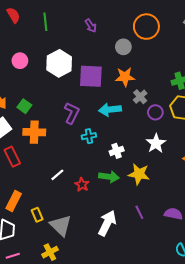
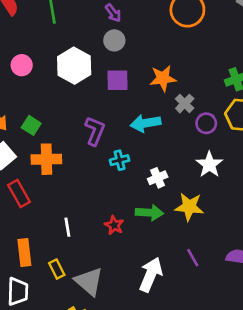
gray circle: (123, 47) -> (114, 40), moved
purple square: (91, 76) -> (117, 80), size x0.7
white line: (57, 175) -> (67, 227), moved, turned -56
orange rectangle: (14, 201) -> (24, 253), turned -30

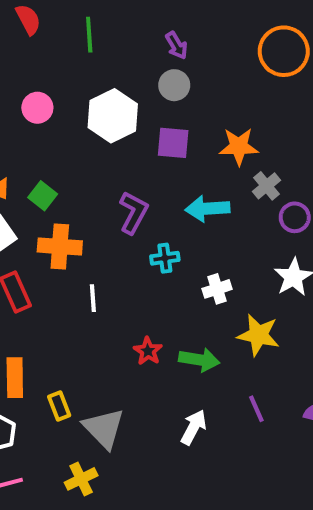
green arrow: (149, 213) -> (199, 360), moved
white line: (67, 227) -> (93, 298), moved
white arrow: (151, 275) -> (194, 427), size x0.7

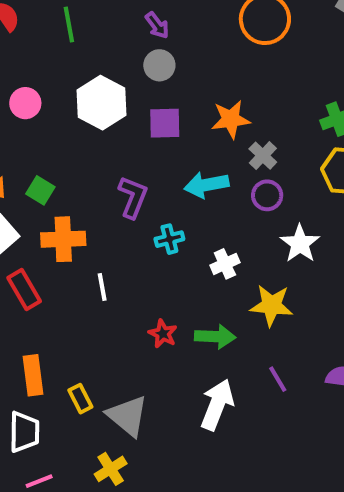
purple circle: (295, 217) -> (267, 195), moved
white arrow: (194, 427) -> (217, 405), size x1.4

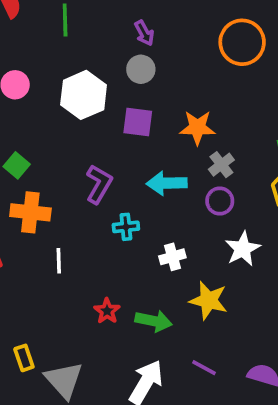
purple line: (278, 379) -> (204, 368), turned -40

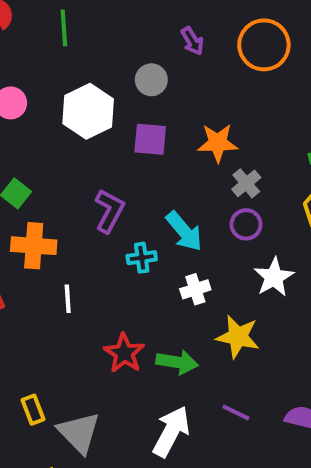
purple arrow: (144, 33) -> (192, 41), moved
cyan arrow: (167, 183) -> (184, 231), moved, turned -126
red star: (107, 311) -> (124, 353), size x1.4

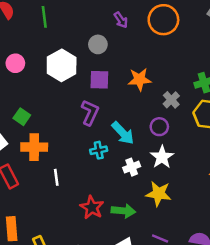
gray cross: (246, 183) -> (171, 100), moved
purple L-shape: (109, 211) -> (90, 113), moved
white star: (274, 277) -> (162, 157), moved

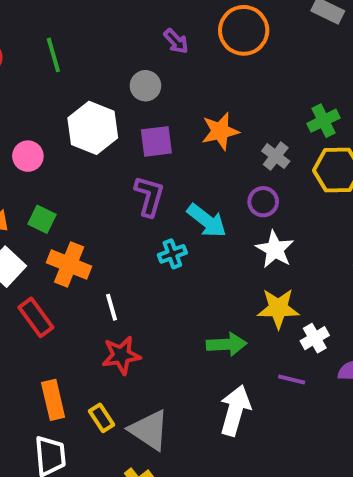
pink circle: (15, 63) -> (28, 156), moved
orange cross: (34, 147) -> (69, 264), turned 30
white cross: (132, 167) -> (315, 338), moved
red star: (92, 207) -> (121, 355), moved, turned -30

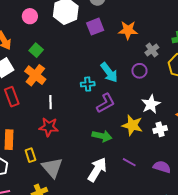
purple square: (156, 141) -> (95, 27), turned -30
purple L-shape: (149, 196) -> (106, 103), moved, turned 30
green square: (42, 219) -> (36, 50), moved
white star: (275, 249) -> (151, 104), moved
white cross: (315, 338) -> (160, 129), moved

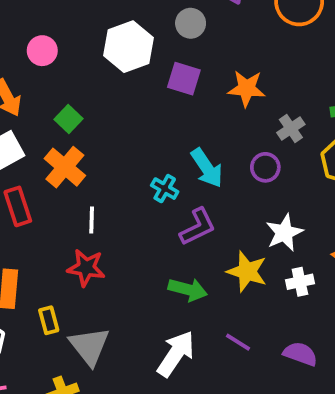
pink circle: (30, 16) -> (42, 51), moved
purple square: (95, 27) -> (184, 79), turned 36
cyan cross: (88, 84) -> (165, 189), turned 32

